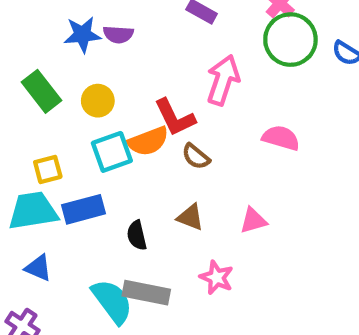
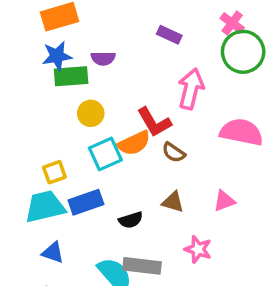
blue star: (82, 35) -> (57, 56), moved
green rectangle: (42, 91) -> (71, 76), moved, turned -52
pink semicircle: (281, 138) -> (241, 132), size x1.4
black semicircle: (137, 235) -> (131, 220), turned -90

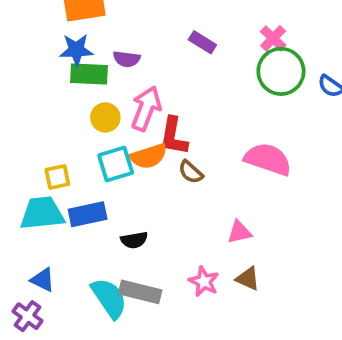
pink arrow: (191, 89) -> (146, 108), moved
red L-shape: (154, 122) -> (174, 136), turned 33
brown triangle: (173, 202) -> (248, 279), moved
blue triangle: (53, 253) -> (43, 280), moved

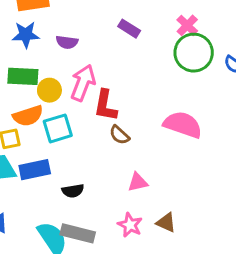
green rectangle: (89, 74) -> (23, 76), moved
orange semicircle: (149, 156) -> (28, 116), moved
pink triangle: (239, 232) -> (138, 182), moved

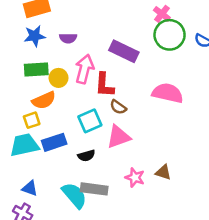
purple rectangle: (129, 29) -> (124, 51), moved, size x1.6
cyan square: (58, 128) -> (90, 121), moved
pink triangle: (138, 182) -> (118, 137), moved, size x1.5

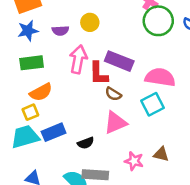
purple rectangle: (124, 51) -> (119, 61), moved
yellow circle: (59, 78) -> (90, 22), moved
cyan square: (90, 121) -> (153, 104), moved

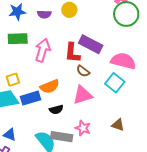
pink arrow: (78, 59) -> (42, 50), moved
orange semicircle: (41, 92) -> (50, 86), moved
cyan square: (153, 104) -> (115, 83), turned -30
pink star: (134, 161) -> (83, 128), moved

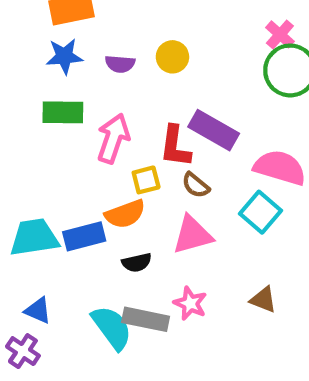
yellow square: (13, 80) -> (146, 180), moved

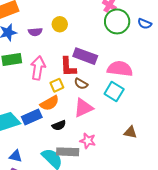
brown triangle: (263, 300) -> (130, 132), moved

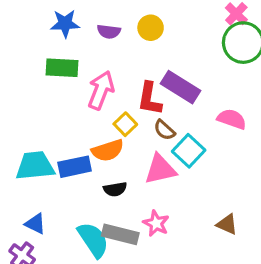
pink semicircle: (120, 69) -> (232, 119), size x0.7
yellow square: (57, 85) -> (125, 124), turned -32
cyan square: (114, 92) -> (189, 151), moved

